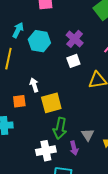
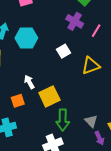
purple cross: (75, 39) -> (75, 21), moved
purple arrow: (74, 148) -> (99, 138), moved

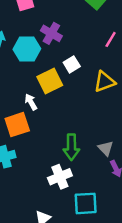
purple cross: (75, 21) -> (51, 33), moved
yellow square: (49, 96) -> (50, 81), moved
orange square: (18, 101) -> (17, 125), size x1.5

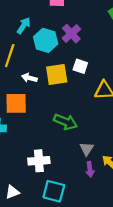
white square: (72, 64) -> (80, 66), turned 32
white arrow: (31, 102) -> (29, 78), moved, turned -64
green arrow: (71, 147) -> (65, 122), moved, turned -85

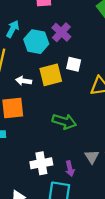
gray triangle: (87, 149) -> (92, 157), moved
purple arrow: (90, 169) -> (70, 169), moved

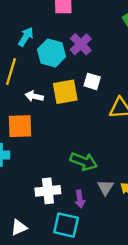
green arrow: (64, 121) -> (84, 161), moved

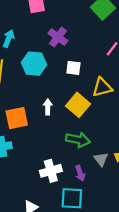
cyan hexagon: (52, 53) -> (34, 64), moved
yellow square: (65, 92) -> (78, 105), moved, turned -30
white arrow: (34, 96) -> (48, 107), moved, turned 88

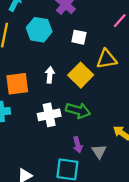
gray triangle: (101, 159) -> (99, 151), moved
white cross: (51, 171) -> (49, 115), moved

